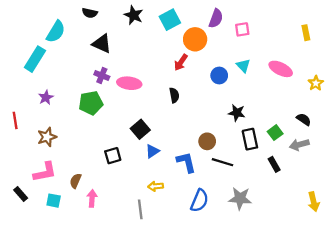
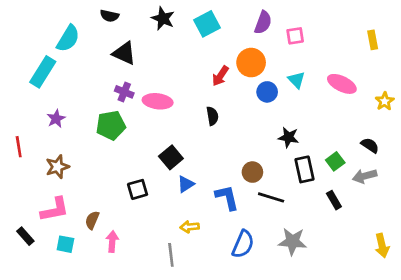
orange circle: (195, 39) -> (251, 63), moved

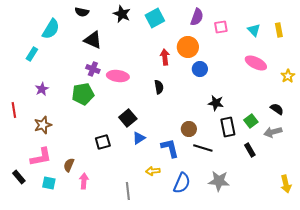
cyan rectangle: (43, 72) -> (32, 54), size x0.6
red arrow: (220, 76) -> (165, 57), turned 140
cyan triangle: (296, 80) -> (254, 30), moved
yellow arrow: (190, 227) -> (153, 171), moved

